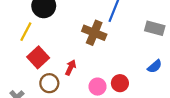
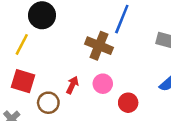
red square: (38, 57) -> (23, 81), moved, turned -30
pink circle: (98, 87) -> (103, 84), moved

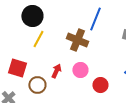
yellow line: (22, 44) -> (38, 39), moved

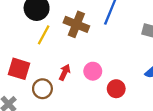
brown cross: (77, 40) -> (76, 24), moved

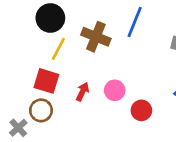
red square: (19, 69) -> (46, 81), moved
brown circle: (42, 89) -> (41, 110), moved

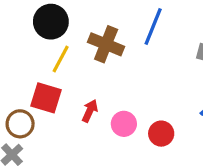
pink circle: (115, 90) -> (124, 124), moved
brown circle: (41, 110) -> (20, 124), moved

